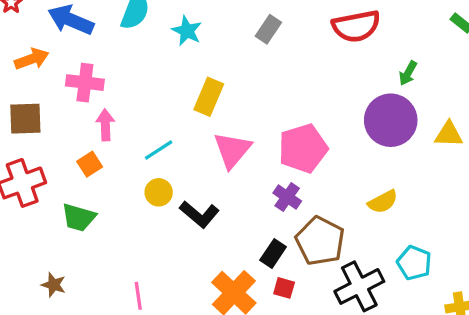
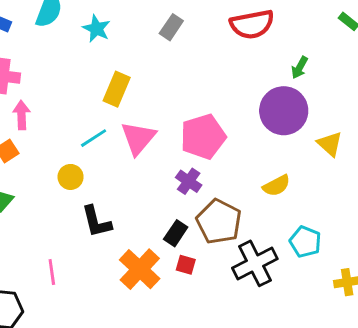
yellow triangle: (449, 134) -> (330, 144), moved, turned 40
cyan line: (159, 150) -> (94, 138), moved
black L-shape: (199, 214) -> (96, 222), moved, turned 36

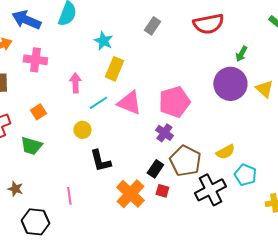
cyan star: (96, 29) -> (103, 41), moved
pink arrow: (22, 115) -> (75, 83), moved
pink triangle: (138, 138) -> (129, 103), turned -48
yellow triangle: (330, 144) -> (264, 89), moved
yellow semicircle: (277, 186) -> (225, 152), moved

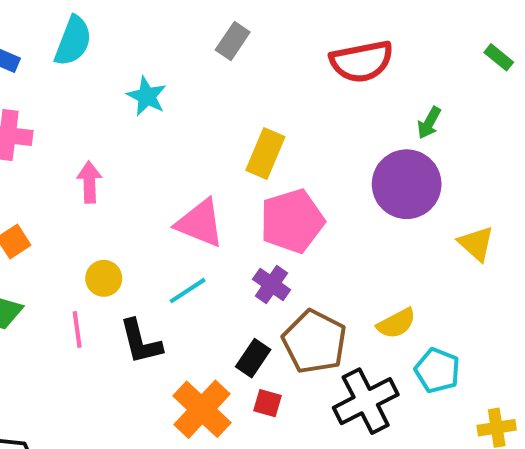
gray rectangle: (152, 26) -> (233, 41), moved
yellow rectangle: (114, 69) -> (265, 153), moved
yellow triangle: (264, 89) -> (476, 244), moved
cyan line: (98, 103) -> (188, 291), moved
pink line: (69, 196) -> (77, 329), moved

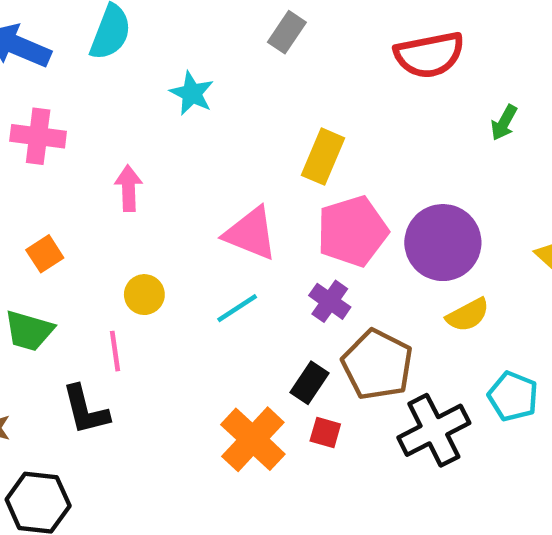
purple circle: (407, 184) -> (443, 243), moved
yellow semicircle: (396, 323) -> (468, 315), moved
black L-shape: (141, 342) -> (86, 410), moved

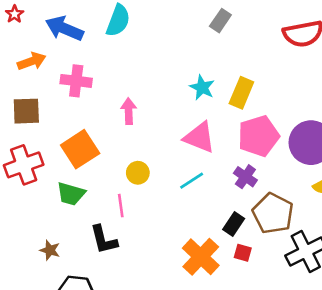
cyan star: (192, 93) -> (202, 87), moved
orange square: (45, 254) -> (80, 149), size x1.8

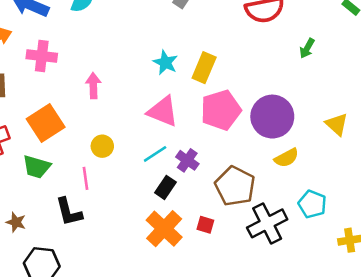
purple cross: (245, 177) -> (187, 160), moved
black rectangle: (234, 224) -> (165, 187), moved

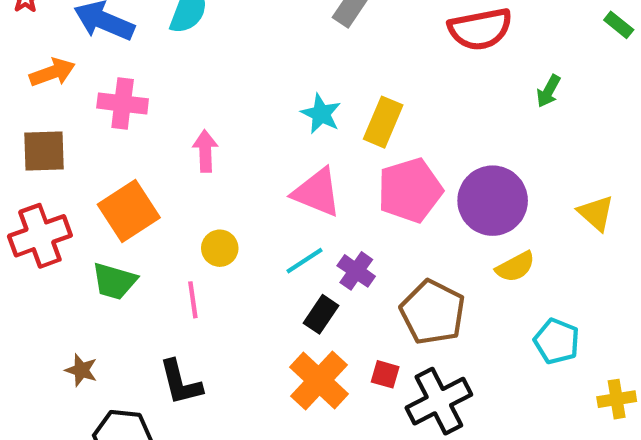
black L-shape: (69, 212) -> (180, 383), moved
black cross: (267, 223) -> (439, 401), moved

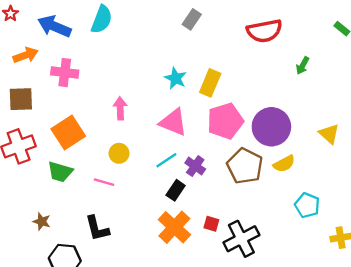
pink arrow: (205, 151) -> (120, 108), moved
pink line: (193, 300) -> (104, 182), turned -66
brown pentagon: (433, 312) -> (245, 166), moved

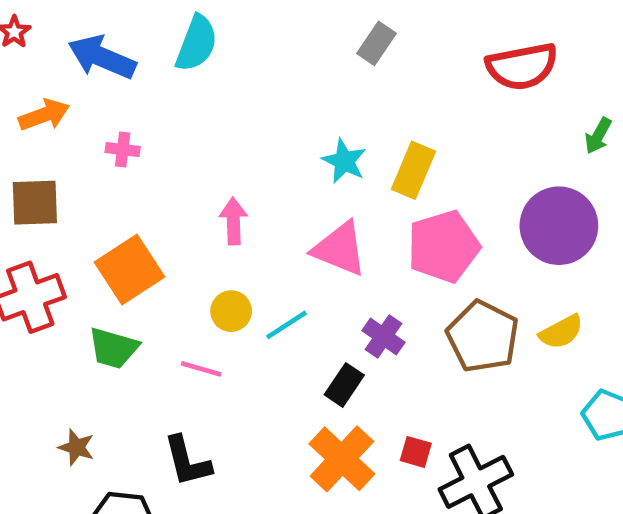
pink cross: (65, 73) -> (123, 150), size x0.6
purple circle: (271, 127) -> (559, 226), moved
cyan line: (166, 160) -> (287, 325), moved

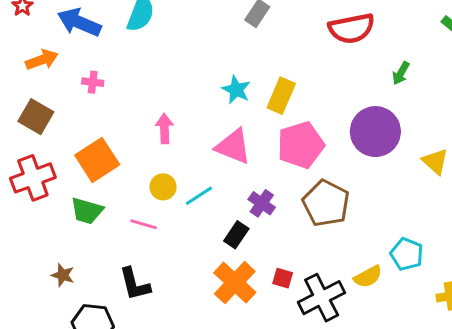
brown square: (35, 203) -> (36, 117), turned 32
yellow semicircle: (561, 332) -> (368, 277), moved

